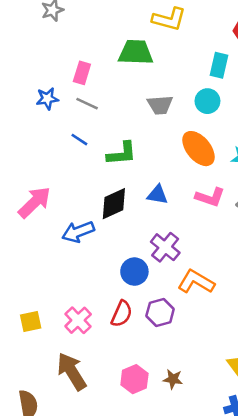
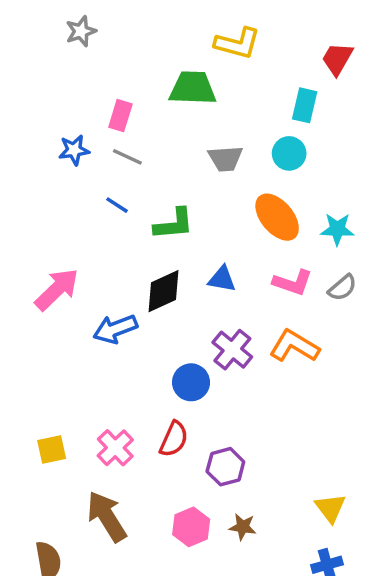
orange L-shape: (196, 282) -> (294, 346), moved
purple hexagon: (160, 313) -> (225, 467), moved

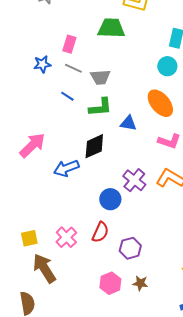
gray trapezoid: (225, 159) -> (100, 77), moved
blue triangle: (222, 279) -> (128, 123), moved
brown arrow: (107, 517) -> (44, 268), moved

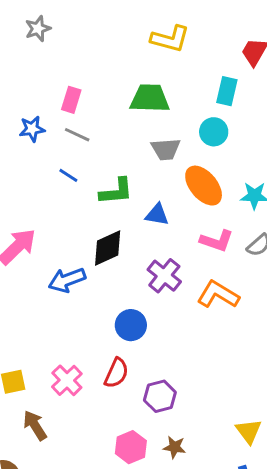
green trapezoid: (111, 28) -> (150, 98), moved
gray trapezoid: (100, 77) -> (166, 149), moved
purple cross: (134, 180) -> (164, 276), moved
brown arrow: (44, 268) -> (35, 425), size x0.7

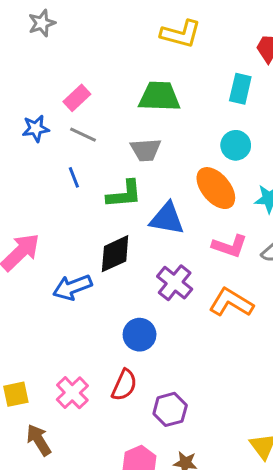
pink rectangle: (71, 100) -> (77, 98), turned 30
cyan circle: (214, 132) -> (236, 145), moved
gray trapezoid: (166, 149) -> (146, 150), moved
blue line: (68, 175) -> (74, 177), turned 36
blue triangle: (157, 215) -> (167, 219), size x1.4

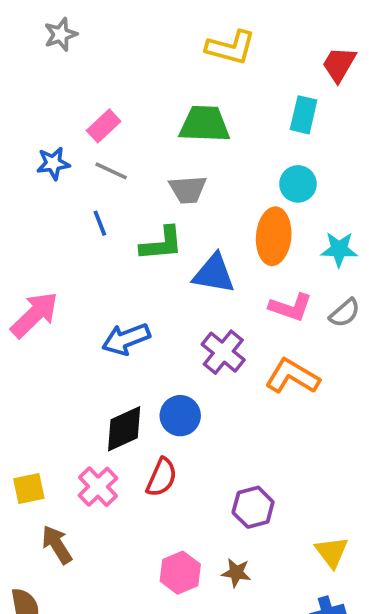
orange ellipse: (216, 188) -> (274, 236), turned 45
black diamond: (115, 254) -> (124, 429), moved
blue arrow: (72, 287) -> (126, 339), moved
purple hexagon: (170, 409) -> (253, 507), moved

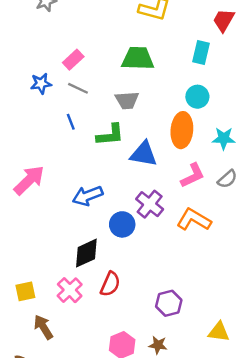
pink L-shape: (290, 307) -> (193, 175), turned -44
blue circle: (180, 416) -> (122, 224), moved
yellow triangle: (332, 552) -> (219, 332), turned -45

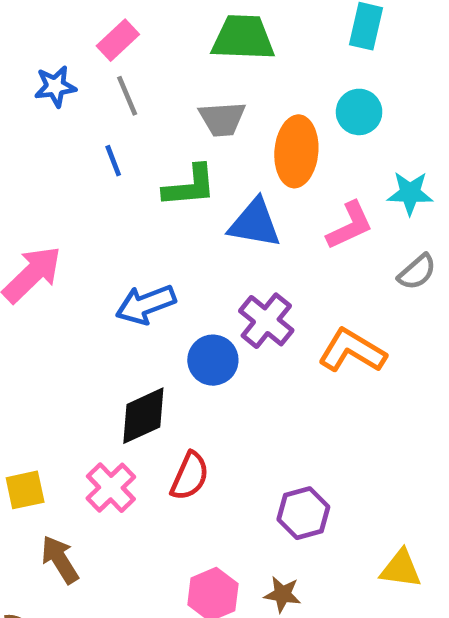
gray line: (78, 88) -> (127, 96), turned 42
orange ellipse: (182, 130) -> (296, 151), moved
pink L-shape: (193, 175) -> (350, 226), moved

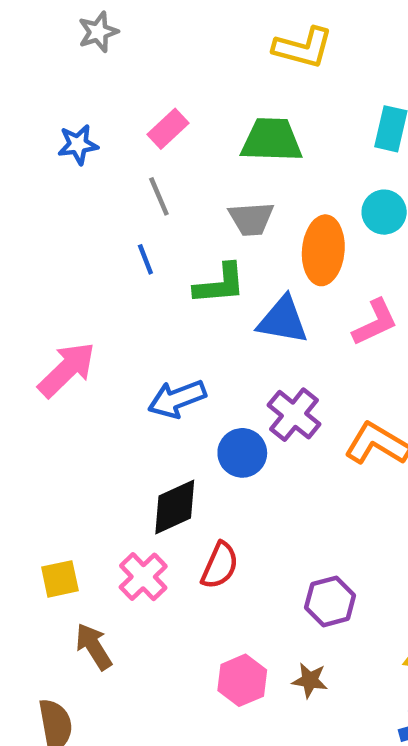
pink rectangle: (118, 40) -> (168, 129), moved
blue star: (55, 86) -> (78, 145), moved

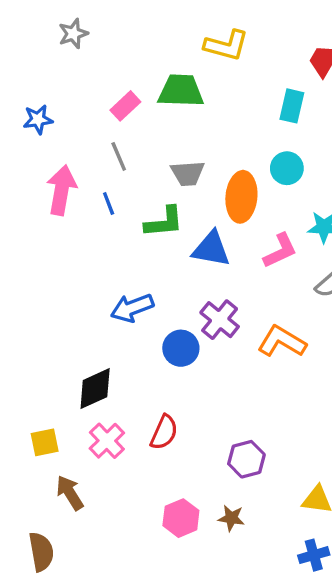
green trapezoid: (272, 140) -> (181, 91), moved
blue star: (78, 145) -> (38, 119), moved
pink arrow: (67, 370) -> (61, 190), moved, turned -36
black diamond: (175, 507) -> (95, 389), moved

